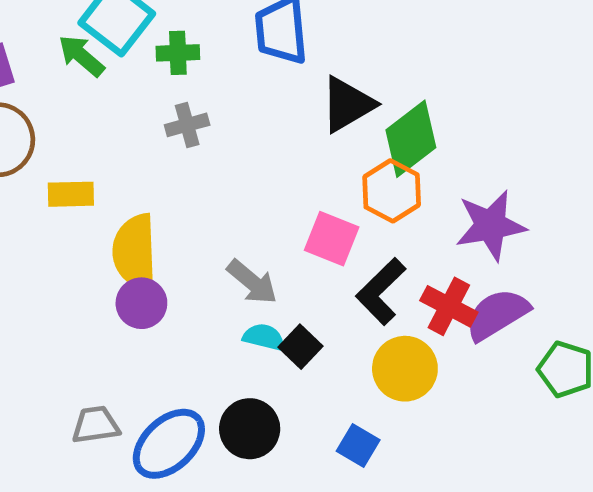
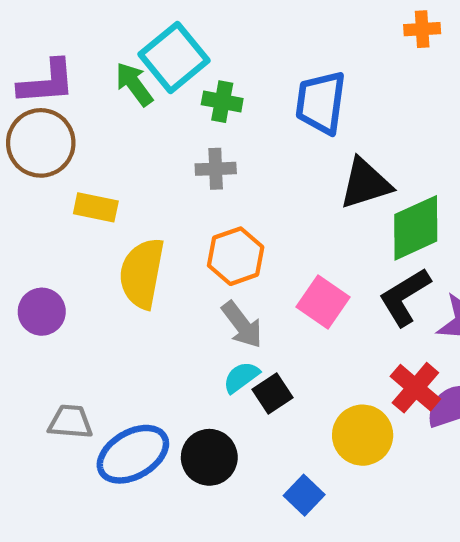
orange hexagon: (392, 191) -> (236, 256), moved
black L-shape: (381, 291) -> (405, 297), moved
purple circle: (141, 303) -> (42, 312), moved
cyan semicircle: (264, 337) -> (241, 377), turned -63

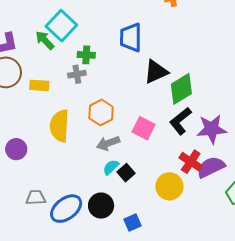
green cross: (222, 102) -> (86, 55), moved
gray cross: (216, 169) -> (77, 74), moved
yellow rectangle: (96, 207) -> (39, 85), moved
gray arrow: (242, 325) -> (108, 143), turned 115
blue square: (304, 495) -> (133, 223), moved, turned 30

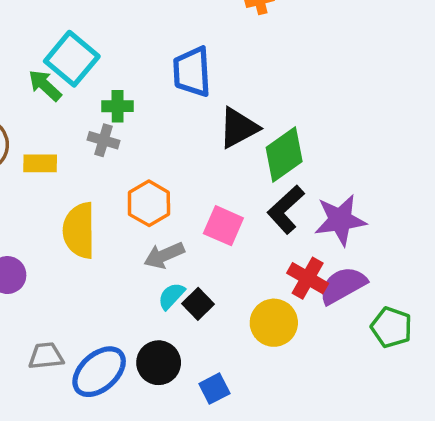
gray cross: (77, 74) -> (103, 140), turned 30

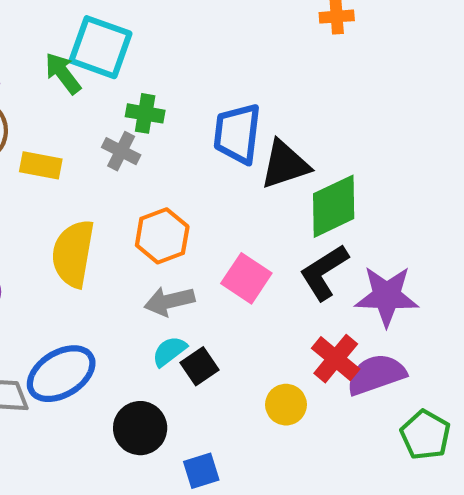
cyan square: (72, 59) -> (100, 47), turned -30
blue trapezoid: (192, 72) -> (237, 134), moved
yellow circle: (274, 323) -> (286, 405), size x0.7
blue ellipse: (99, 372) -> (61, 374), moved

